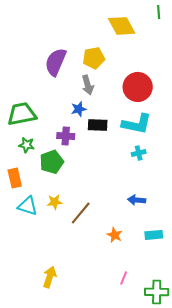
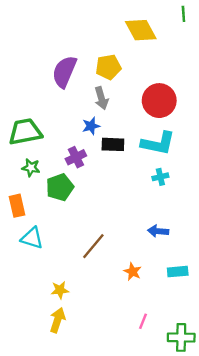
purple cross: (66, 136) -> (76, 157), turned -30
yellow star: (55, 202) -> (60, 290), moved

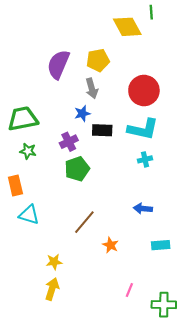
green line: (183, 14) -> (151, 12), moved
green pentagon: (60, 187) -> (77, 169), moved
orange star: (133, 272) -> (111, 245), moved

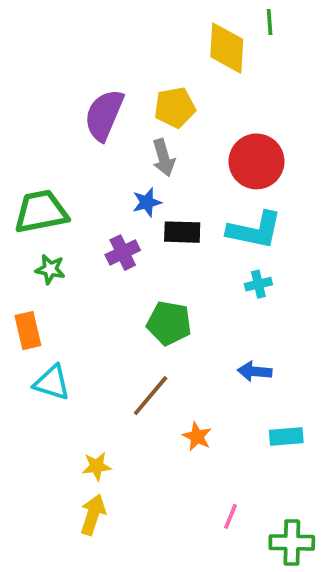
yellow diamond: (127, 27) -> (227, 48), turned 32
green pentagon: (77, 169) -> (169, 323), moved, turned 30

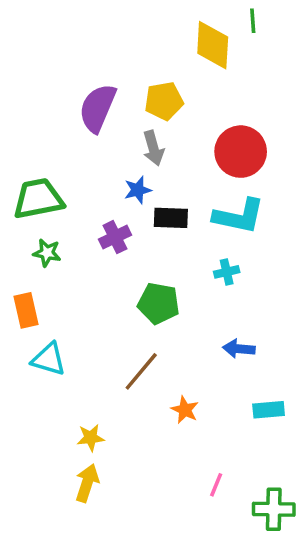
cyan cross: (258, 284) -> (227, 272), moved

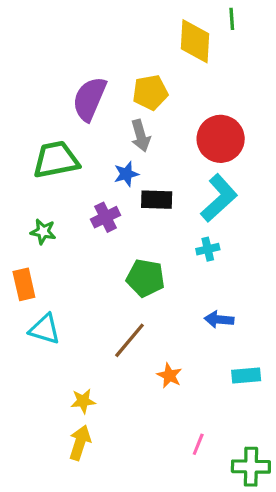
green trapezoid: (38, 199) -> (56, 160), moved
cyan L-shape: (239, 216) -> (219, 198), turned -54

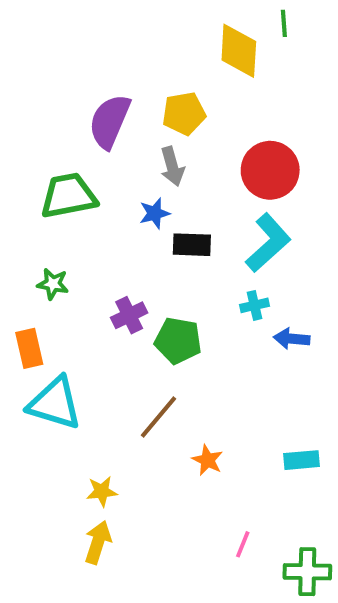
purple cross: (105, 217) -> (129, 315), moved
blue arrow: (219, 320) -> (292, 339), moved
cyan triangle: (45, 329) -> (55, 403), size x1.4

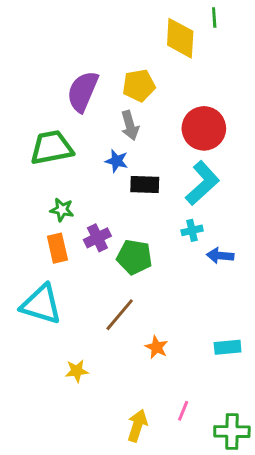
blue star: (155, 213) -> (117, 161), turned 30
green star: (53, 284) -> (62, 210), moved
orange rectangle: (29, 348) -> (57, 248), moved
yellow arrow: (98, 542) -> (137, 426), moved

